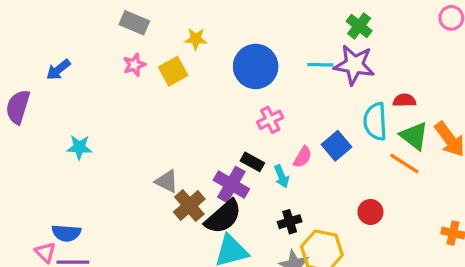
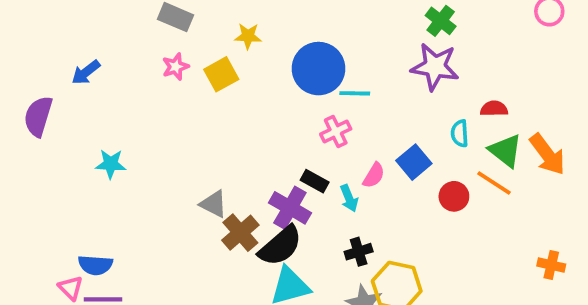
cyan line: (320, 65) -> (355, 93), moved
cyan semicircle: (375, 121) -> (460, 133), size x0.6
red circle: (370, 212) -> (454, 196), moved

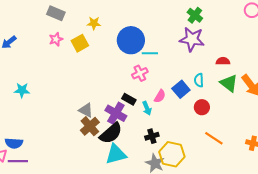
cyan semicircle: (460, 133) -> (199, 80), moved
orange line: (494, 183) -> (214, 138), moved
gray triangle: (214, 204) -> (86, 110), moved

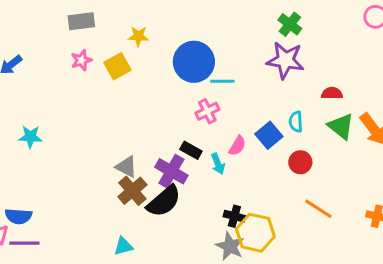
gray rectangle: (56, 13) -> (81, 21), turned -30
black cross: (152, 136) -> (234, 216), moved, turned 32
cyan triangle: (116, 154) -> (123, 246), moved, size x0.6

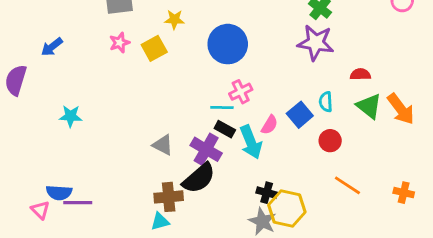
cyan line: (222, 81) -> (222, 108), moved
cyan arrow: (218, 164) -> (251, 142), size x1.6
brown cross: (132, 191) -> (169, 197), moved, turned 36
purple line: (24, 243) -> (78, 203), moved

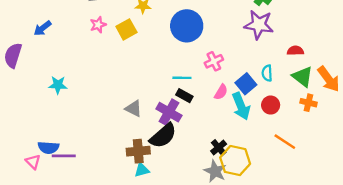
pink cross: (241, 92) -> (214, 61), moved
cyan arrow: (251, 142) -> (241, 106), moved
black cross: (267, 193) -> (219, 148), turned 35
orange cross: (404, 193) -> (308, 103), moved
cyan triangle: (160, 221) -> (142, 170), moved

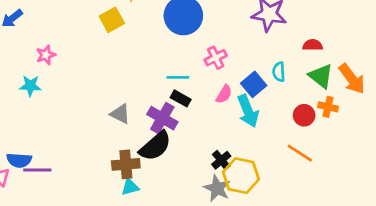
pink star: (98, 25) -> (46, 55), moved
red circle: (271, 105) -> (304, 115), moved

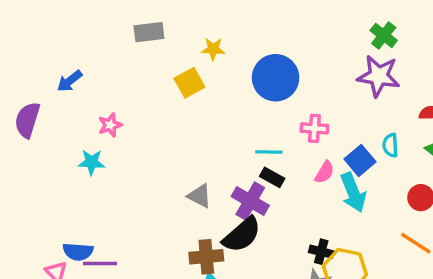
pink cross: (216, 58) -> (314, 128), turned 30
black cross: (221, 160) -> (321, 252), turned -36

